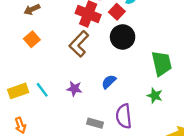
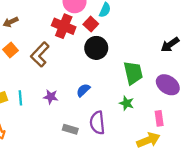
brown L-shape: (79, 44) -> (40, 54), moved
cyan line: (42, 90) -> (20, 98), turned 32

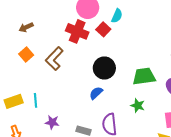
black circle: (96, 48) -> (104, 68), moved
green trapezoid: (133, 73) -> (144, 76), turned -85
purple star: (51, 97) -> (52, 122), moved

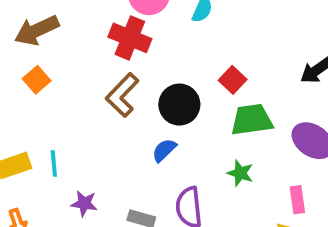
brown arrow: (26, 27) -> (37, 30), size x1.6
red square: (103, 29) -> (233, 80), moved
brown L-shape: (54, 59) -> (122, 95), moved

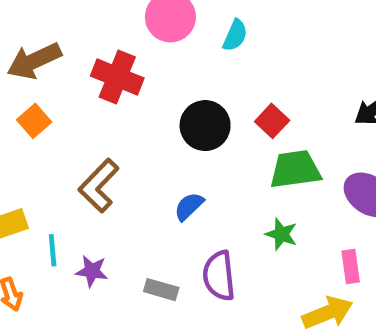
red cross: (130, 38) -> (117, 77), moved
brown L-shape: (122, 95) -> (99, 186), moved
black circle: (179, 105) -> (205, 126), moved
cyan line: (54, 164) -> (53, 250), moved

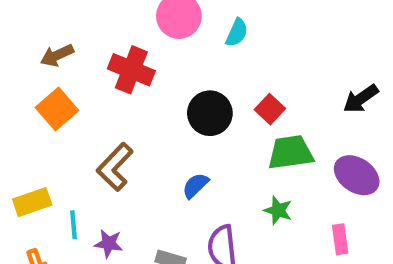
brown arrow: (34, 61) -> (57, 55), size x0.7
orange square: (34, 121) -> (57, 109), size x1.4

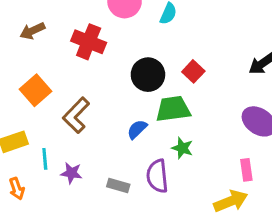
orange square: (57, 109) -> (35, 90), moved
green trapezoid: (291, 152) -> (173, 109), moved
green star: (278, 210) -> (182, 148), moved

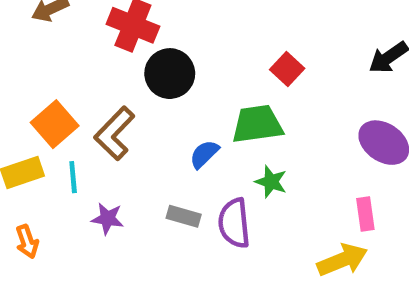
black circle: (148, 75) -> (170, 74), moved
orange square: (35, 90) -> (55, 124), moved
cyan line: (45, 159) -> (73, 177), moved
gray rectangle: (118, 186) -> (184, 216), moved

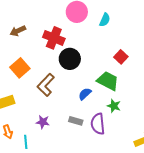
orange square: (55, 124) -> (20, 68), moved
green trapezoid: (257, 124) -> (108, 81), turned 35
cyan line: (73, 177) -> (26, 142), moved

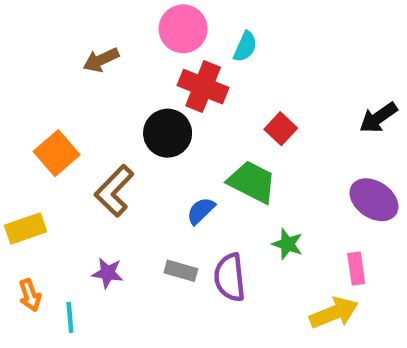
brown arrow: (18, 31) -> (101, 60), moved
red cross: (54, 38) -> (203, 87), moved
green star: (114, 106) -> (287, 244), moved

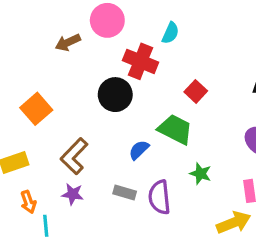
pink circle: (183, 29) -> (107, 20), moved
brown L-shape: (114, 191) -> (74, 156), moved
orange arrow: (30, 295) -> (28, 202), moved

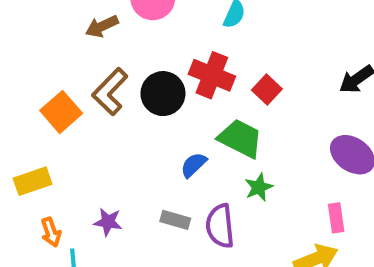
red cross: (140, 61) -> (212, 75), moved
brown L-shape: (74, 156) -> (110, 92), moved
green star: (200, 174) -> (259, 187), moved, turned 30

